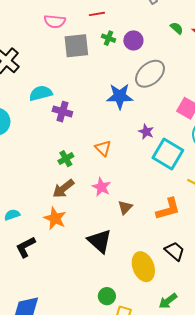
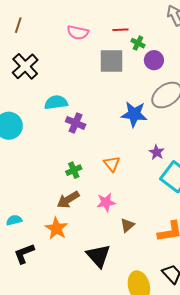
green cross: (108, 38) -> (138, 43), moved
gray square: (76, 46) -> (112, 61), moved
pink star: (101, 187) -> (106, 202), turned 30

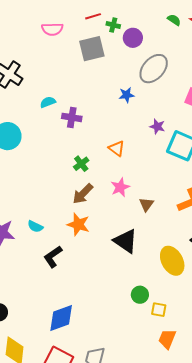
cyan semicircle: (56, 102) -> (48, 102), size x0.7
blue star: (134, 114) -> (126, 95), size x0.6
cyan semicircle: (14, 220) -> (35, 226), turned -126

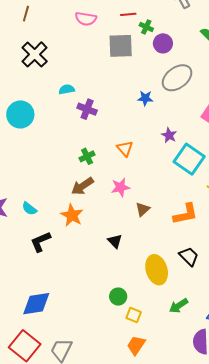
black triangle: (126, 241) -> (115, 241), size x0.6

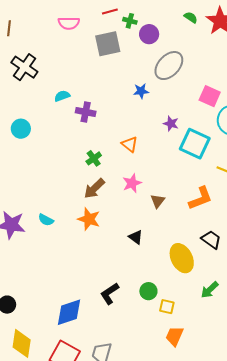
cyan circle: (20, 114) -> (21, 129), size x0.7
black L-shape: (41, 242) -> (110, 294), moved

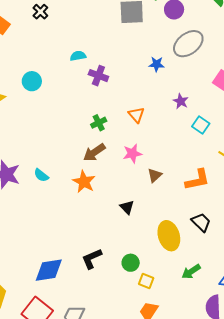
black cross: (24, 67) -> (40, 12), moved, size x0.6
cyan square: (195, 144) -> (201, 125), size x0.6

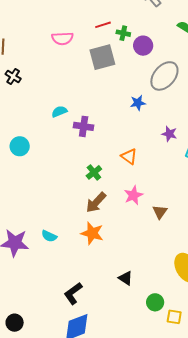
black triangle: (127, 207) -> (126, 278), moved
black L-shape: (92, 259) -> (73, 293), moved

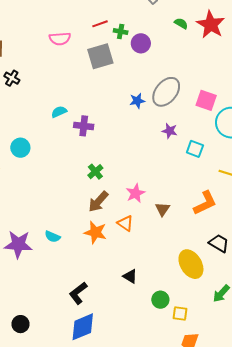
gray ellipse: (164, 76) -> (166, 92), moved
orange triangle: (129, 156) -> (125, 223), moved

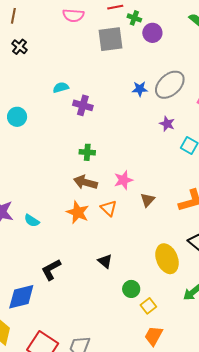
green cross: (95, 172) -> (87, 152), turned 35
brown arrow: (98, 202) -> (85, 182), turned 55
cyan semicircle: (52, 237) -> (32, 221), moved
yellow square: (180, 314) -> (148, 306), turned 35
blue diamond: (83, 327) -> (21, 297), moved

